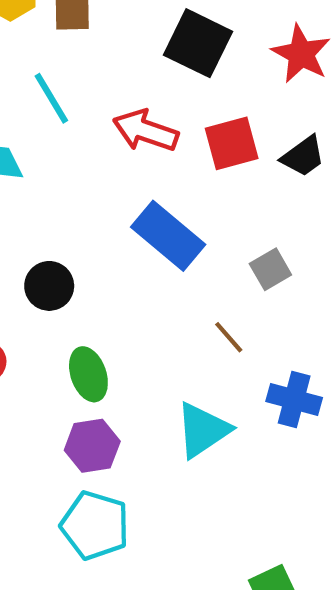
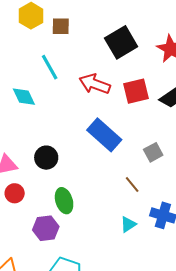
black square: (198, 43) -> (121, 42), turned 32
cyan triangle: (203, 430) -> (128, 224), moved, size x0.6
purple hexagon: (92, 446) -> (46, 228), moved

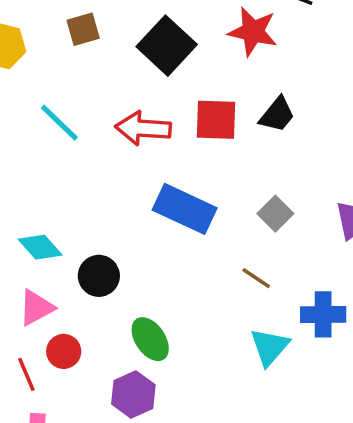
brown square: (61, 26) -> (83, 29), moved
red square: (136, 91) -> (216, 120), turned 32
cyan diamond: (24, 97) -> (40, 247), moved
cyan triangle: (128, 224) -> (270, 347), size x1.4

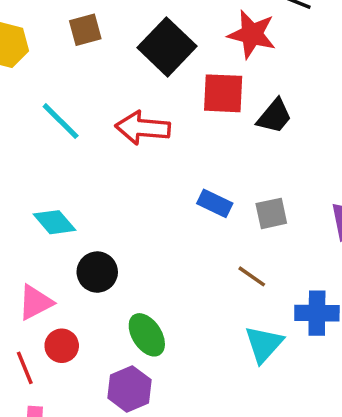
red square: (216, 120) -> (223, 93), moved
blue rectangle: (185, 209) -> (215, 203), moved, size x0.6
gray square: (275, 214) -> (271, 213), turned 32
cyan diamond: (40, 247) -> (55, 222), moved

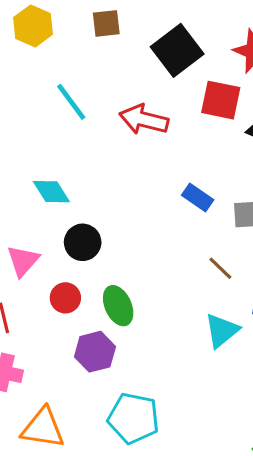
pink triangle: (35, 302) -> (23, 261), turned -30
red circle: (62, 346) -> (65, 298), moved

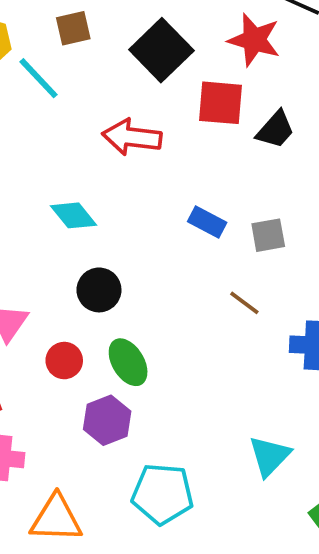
cyan line: (71, 102) -> (39, 78), moved
cyan diamond: (51, 192) -> (73, 215), moved
black circle: (83, 242) -> (99, 290), moved
cyan triangle: (222, 331) -> (270, 456), moved

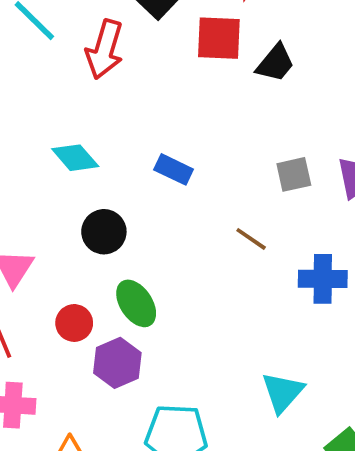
red arrow: (132, 137) -> (105, 49), moved, turned -78
blue rectangle: (207, 222) -> (174, 169), moved
gray square: (268, 235) -> (294, 174), moved
red circle: (64, 361) -> (74, 323), moved

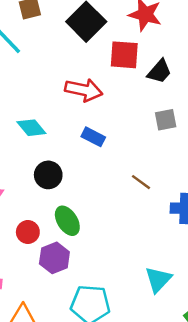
red arrow: (105, 49) -> (84, 90), moved, turned -96
gray square: (294, 174) -> (166, 120), moved

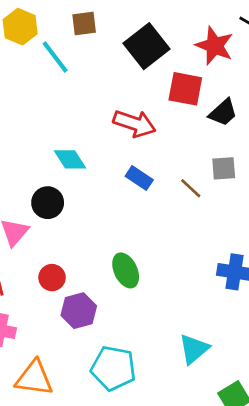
black circle: (48, 175) -> (48, 203), moved
brown line: (141, 182) -> (191, 188), moved
green ellipse: (67, 221) -> (126, 270), moved

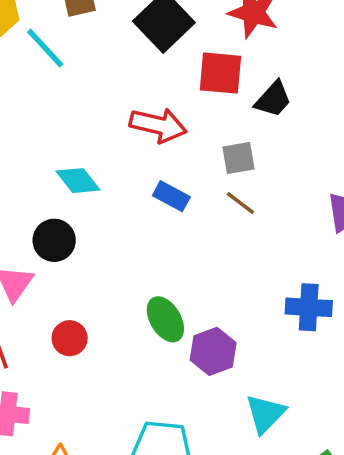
gray square: (224, 168) -> (238, 158), moved
purple hexagon: (79, 311) -> (213, 351), moved

